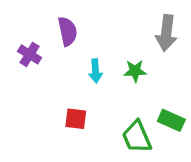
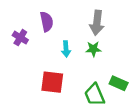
gray arrow: (166, 33) -> (97, 23), moved
red square: (76, 119) -> (52, 82), size x1.5

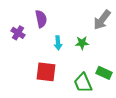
gray arrow: (97, 23) -> (102, 20), moved, turned 30

